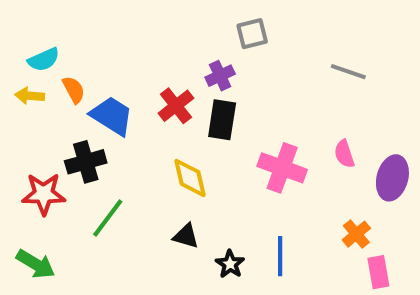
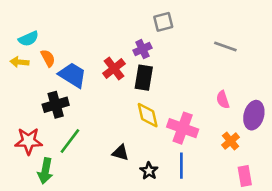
pink cross: (282, 168) -> (183, 128), moved
yellow diamond: (190, 178) -> (148, 115), moved
red star: (44, 194) -> (28, 141), moved
orange cross: (356, 234) -> (231, 141), moved
green arrow: (36, 264) -> (45, 171), moved, turned 70

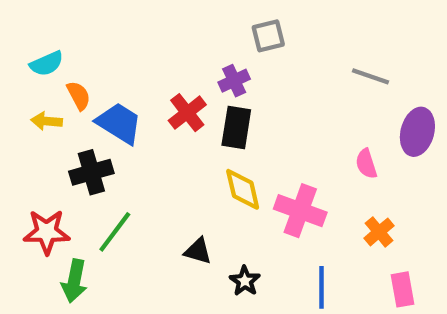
yellow arrow: (19, 62) -> (47, 121), moved
purple ellipse: (254, 115) -> (417, 132), moved
blue line: (181, 166) -> (322, 287), moved

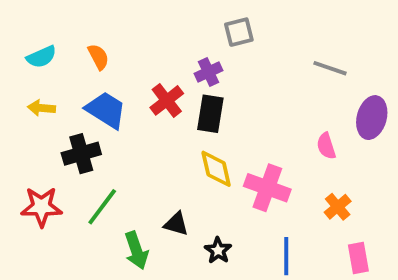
orange semicircle: (79, 96) -> (98, 57), moved
green arrow: (74, 281) -> (136, 250), moved, turned -30

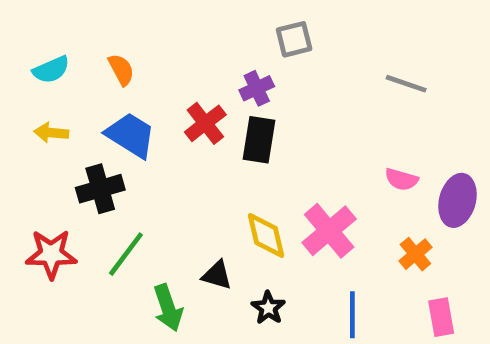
purple ellipse: (372, 118) -> (457, 200), moved
pink semicircle: (326, 146) -> (401, 179), turned -56
yellow diamond: (216, 169) -> (266, 235), moved
pink cross: (267, 188) -> (329, 231), turned 30

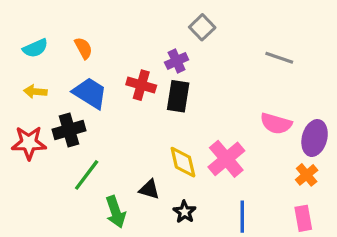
gray square: (294, 39) -> (202, 27), turned -30
red cross: (205, 123) -> (141, 85), turned -36
pink semicircle: (401, 179) -> (276, 124), size x1.4
red star: (51, 254) -> (29, 143), moved
orange cross: (415, 254) -> (307, 175), moved

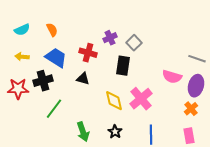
gray square: (202, 27) -> (134, 43), moved
gray line: (279, 58) -> (197, 59), moved
black rectangle: (178, 96) -> (123, 66), moved
black triangle: (149, 189) -> (83, 79), moved
green arrow: (116, 212) -> (83, 132), moved

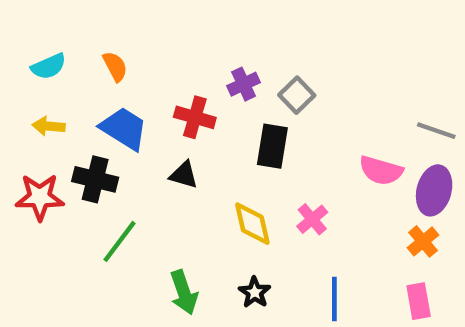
black cross: (43, 81) -> (95, 179), turned 30
pink cross: (141, 99) -> (312, 219), size x0.6

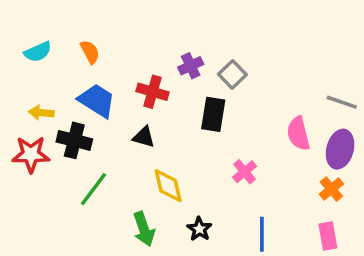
yellow arrow: (49, 126) -> (41, 113), moved
pink semicircle: (381, 171) -> (298, 133), turned 60
yellow diamond: (252, 224) -> (168, 186), moved

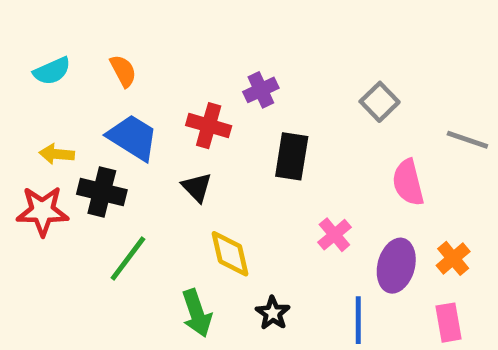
gray square: (232, 74) -> (380, 102), moved
black triangle: (144, 137) -> (197, 187), turned 30
purple ellipse: (340, 149) -> (396, 266), moved

